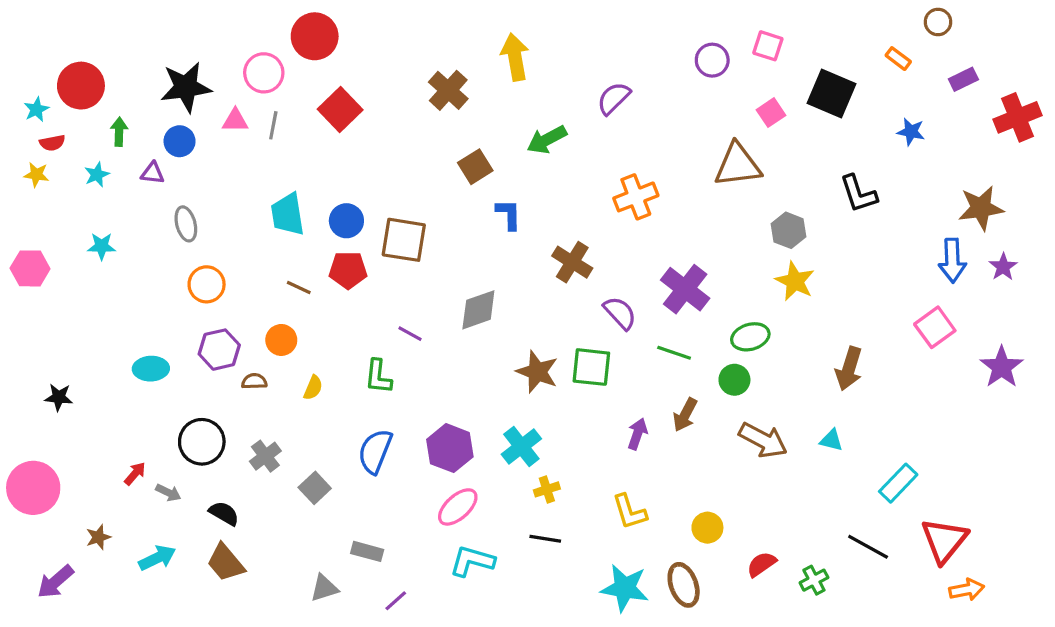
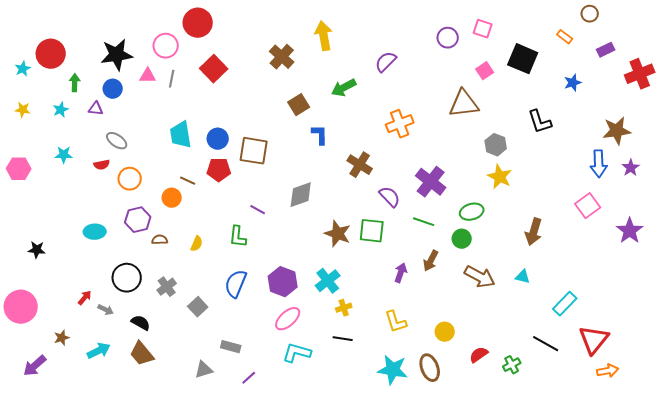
blue star: (911, 132) -> (573, 83), turned -30
red semicircle: (52, 143) -> (102, 165), moved
gray ellipse: (186, 224) -> (117, 141), turned -40
orange circle: (281, 340) -> (172, 198), moved

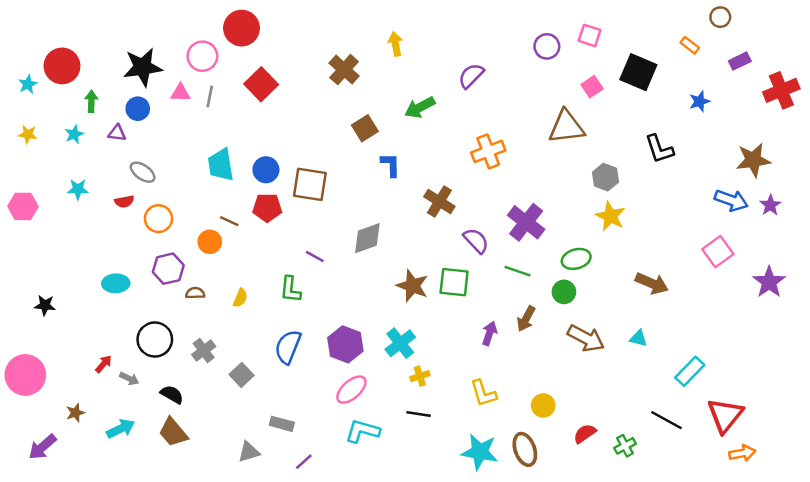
yellow arrow: (324, 36) -> (395, 44), size x0.7
blue arrow: (599, 164) -> (731, 200), turned -68
brown arrow: (534, 232) -> (652, 283), turned -84

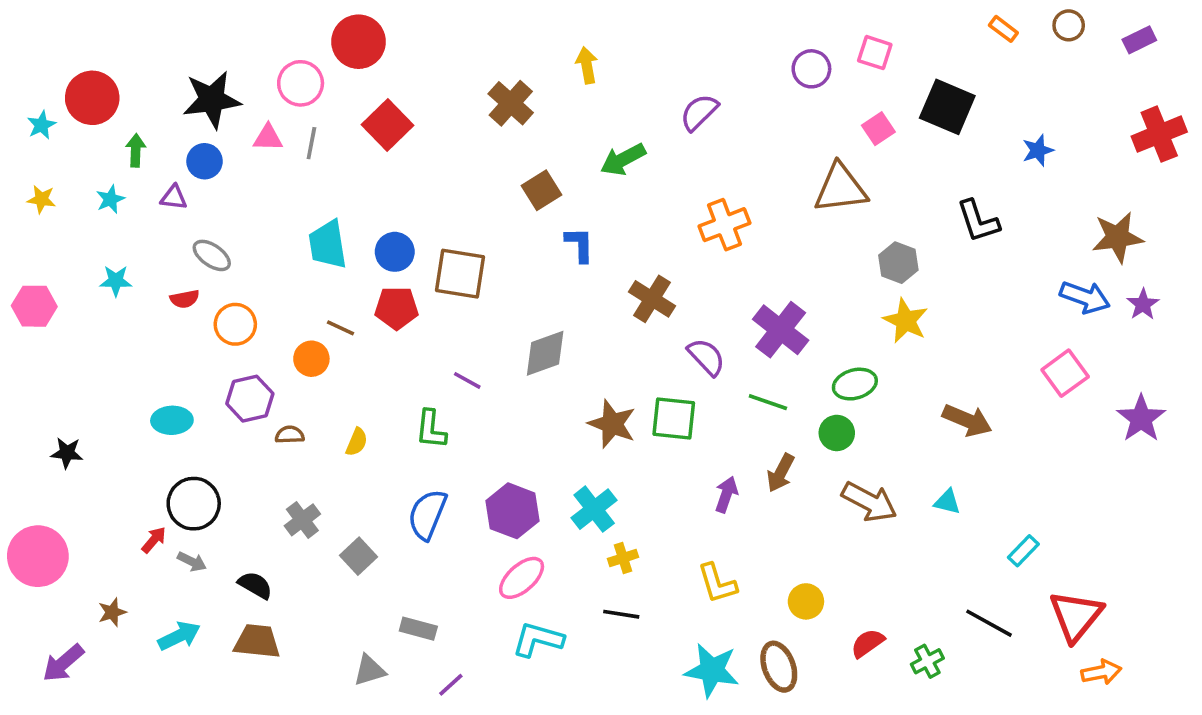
orange rectangle: (690, 45) -> (1003, 29), moved
purple rectangle: (740, 61) -> (1139, 40), moved
black circle: (155, 340) -> (194, 504), moved
cyan rectangle: (690, 371) -> (1023, 551), size x0.7
brown trapezoid: (173, 432) -> (257, 641), turned 136

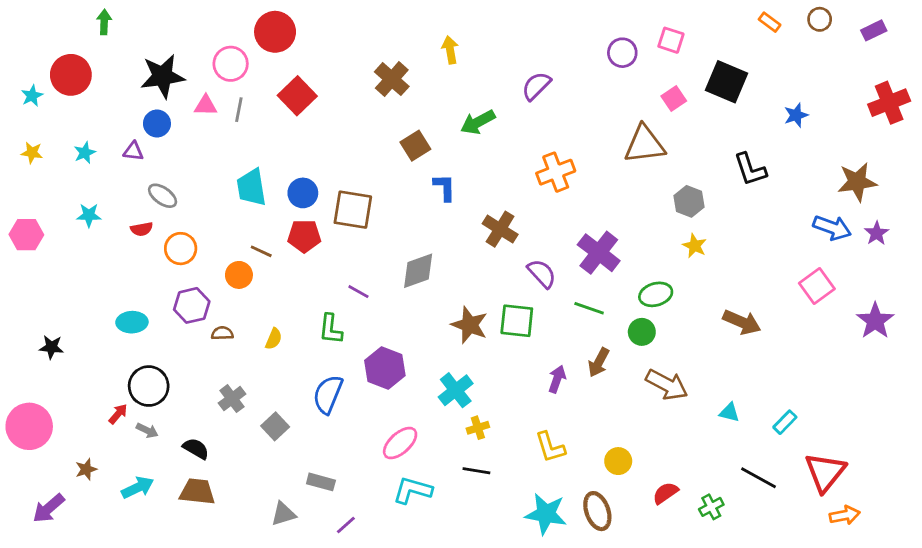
green arrow: (136, 150) -> (104, 22), moved
yellow star: (906, 321) -> (695, 246), size x0.7
cyan triangle: (947, 502) -> (729, 412), moved
purple hexagon: (513, 511) -> (385, 368), moved

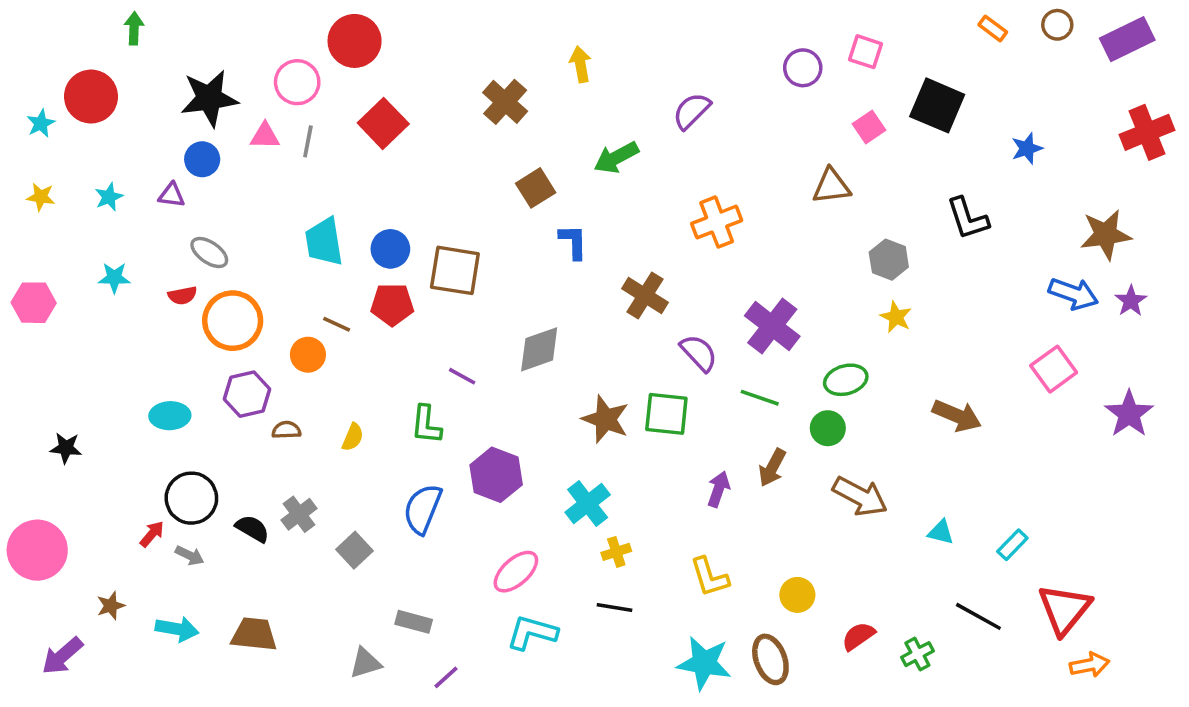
purple rectangle: (874, 30) -> (1127, 39), size x1.6
brown triangle: (645, 144) -> (831, 186), size x0.7
orange circle: (181, 249) -> (233, 321), size x1.4
black semicircle: (196, 449) -> (252, 529), moved
cyan arrow: (138, 487) -> (177, 629), turned 36

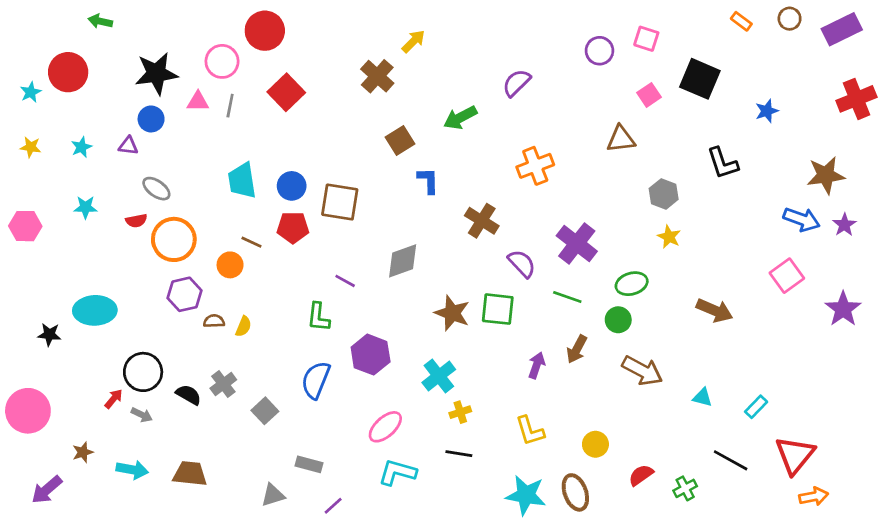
green arrow: (134, 28) -> (100, 21), turned -80
yellow arrow: (580, 64) -> (413, 41), moved, turned 55
cyan ellipse: (170, 416) -> (95, 310), moved, size x1.4
yellow semicircle: (353, 437) -> (243, 326), moved

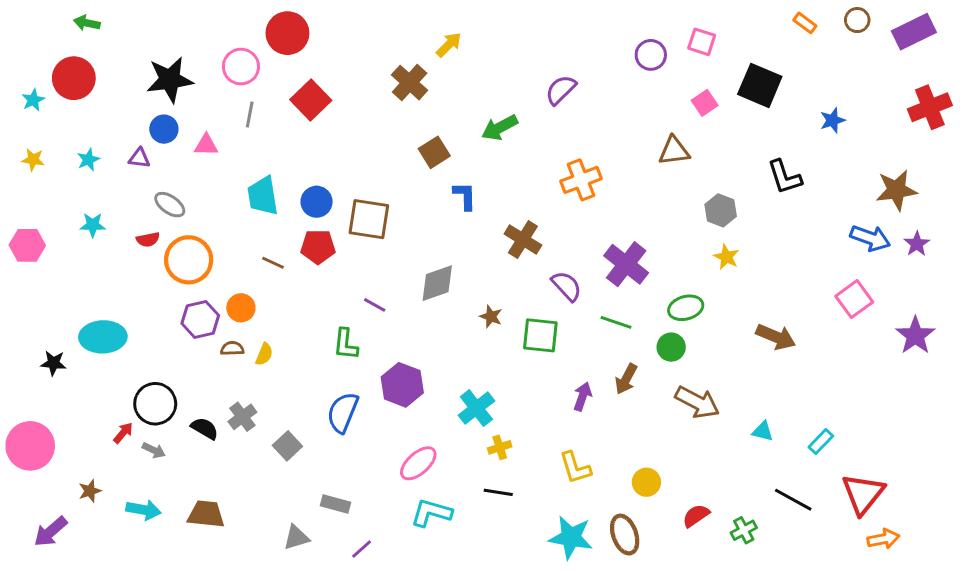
green arrow: (100, 21) -> (87, 23), moved
pink triangle: (198, 102) -> (206, 145), moved
orange circle: (230, 265) -> (241, 308), moved
brown star: (452, 313) -> (491, 317), moved, size x0.6

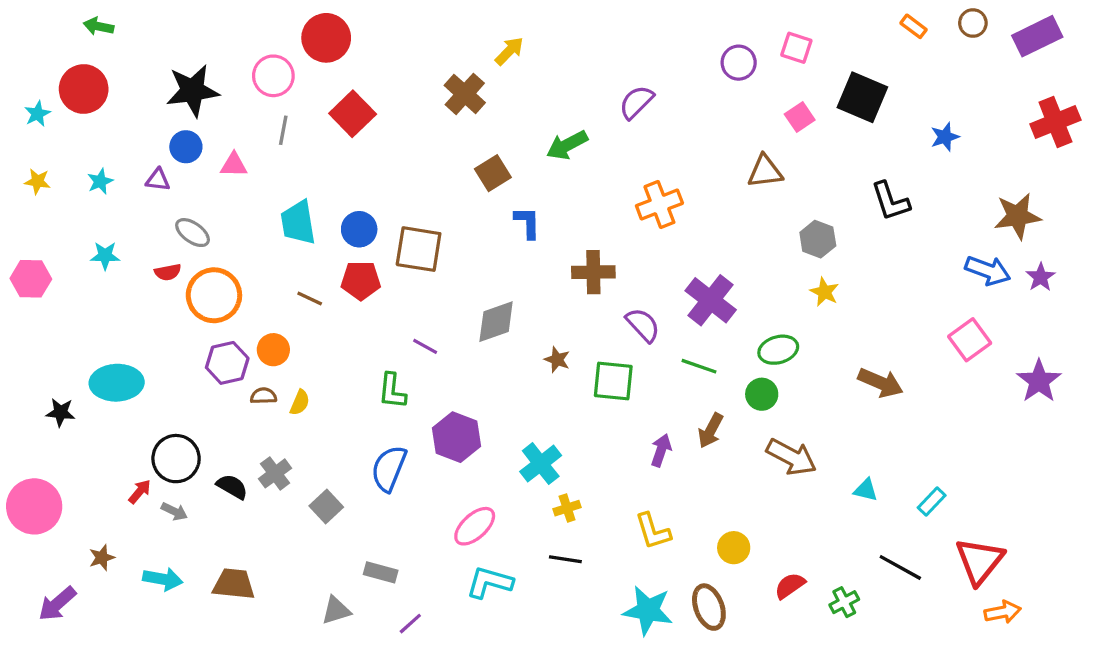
brown cross: (523, 239) -> (593, 272), turned -33

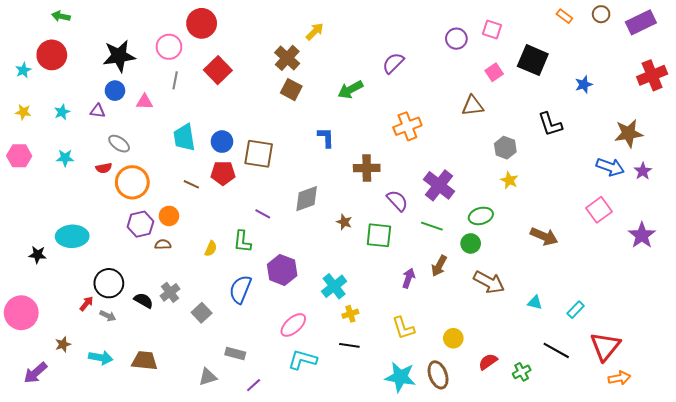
brown square: (493, 173) -> (291, 90), moved, turned -30
pink hexagon: (31, 279) -> (19, 156), moved
yellow semicircle: (300, 402) -> (211, 249), moved

